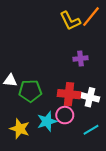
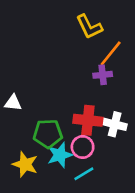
orange line: (91, 17) -> (111, 53), moved
green pentagon: (30, 91) -> (48, 134), moved
cyan line: (91, 130) -> (84, 174), moved

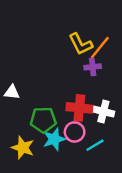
yellow L-shape: (89, 27) -> (81, 44), moved
cyan line: (84, 174) -> (95, 145), moved

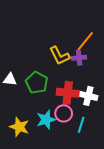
yellow L-shape: (81, 44) -> (59, 56), moved
green pentagon: (43, 120) -> (37, 83), moved, turned 30
cyan line: (95, 145) -> (81, 125), turned -42

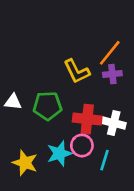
purple cross: (79, 58) -> (112, 74), moved
green pentagon: (37, 83) -> (47, 106), turned -30

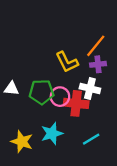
white cross: (114, 123) -> (90, 88), moved
pink circle: (82, 146) -> (60, 97), moved
cyan line: (104, 160) -> (91, 139), turned 42

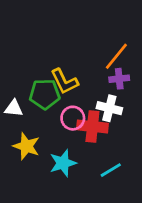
yellow L-shape: (67, 62) -> (64, 81), moved
green pentagon: (42, 92) -> (45, 94), moved
yellow star: (22, 142) -> (26, 146), moved

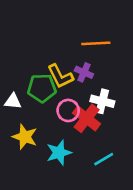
orange line: (116, 56) -> (96, 43), moved, turned 48
purple cross: (119, 79) -> (84, 72), moved, turned 30
red cross: (92, 126) -> (87, 118), turned 32

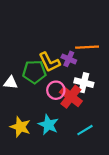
orange line: (96, 43) -> (87, 47), moved
yellow star: (25, 137) -> (20, 127), moved
cyan star: (59, 153) -> (48, 125), turned -30

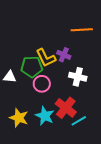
orange line: (87, 47) -> (82, 30), moved
pink circle: (56, 90) -> (42, 84), moved
red cross: (71, 97) -> (66, 108), moved

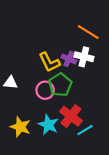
orange line: (82, 30) -> (88, 32), turned 35
green pentagon: (32, 67) -> (60, 85), moved, turned -30
white cross: (78, 77) -> (84, 57), moved

